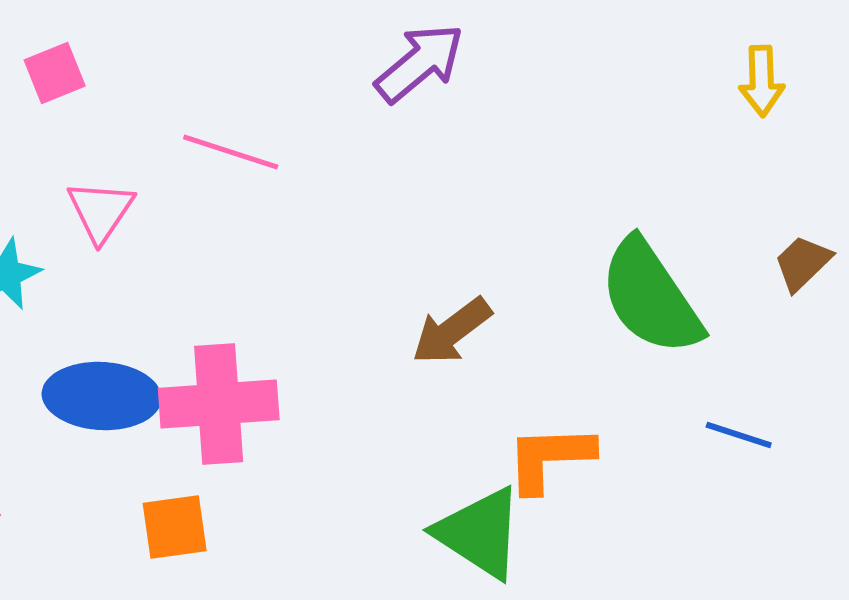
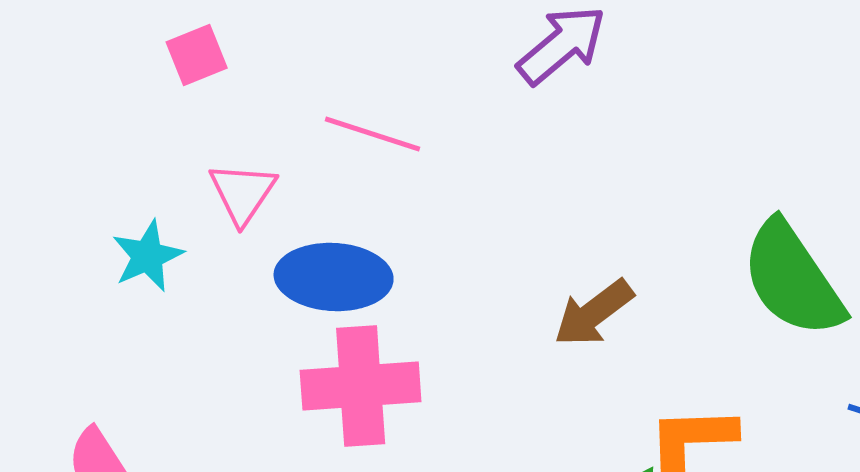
blue ellipse: (102, 396) -> (334, 277), moved

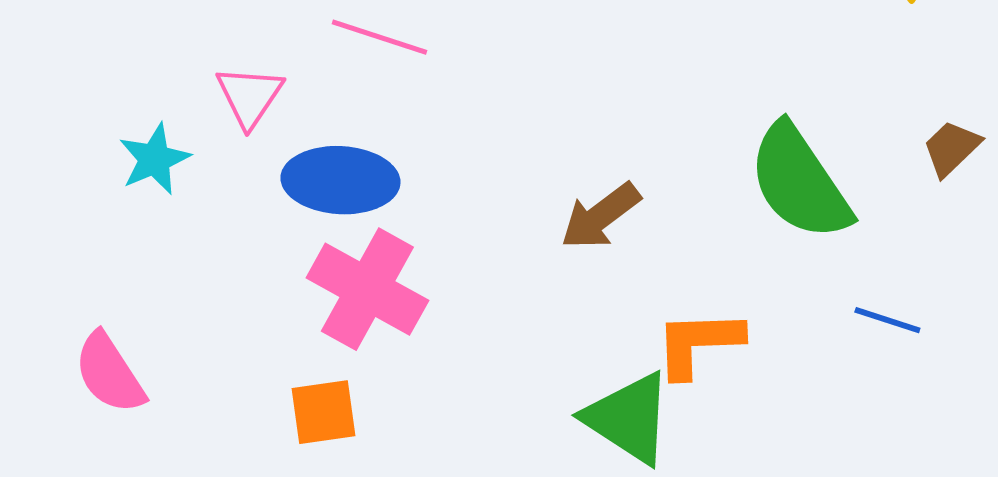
pink cross: (361, 386) -> (367, 289), turned 33

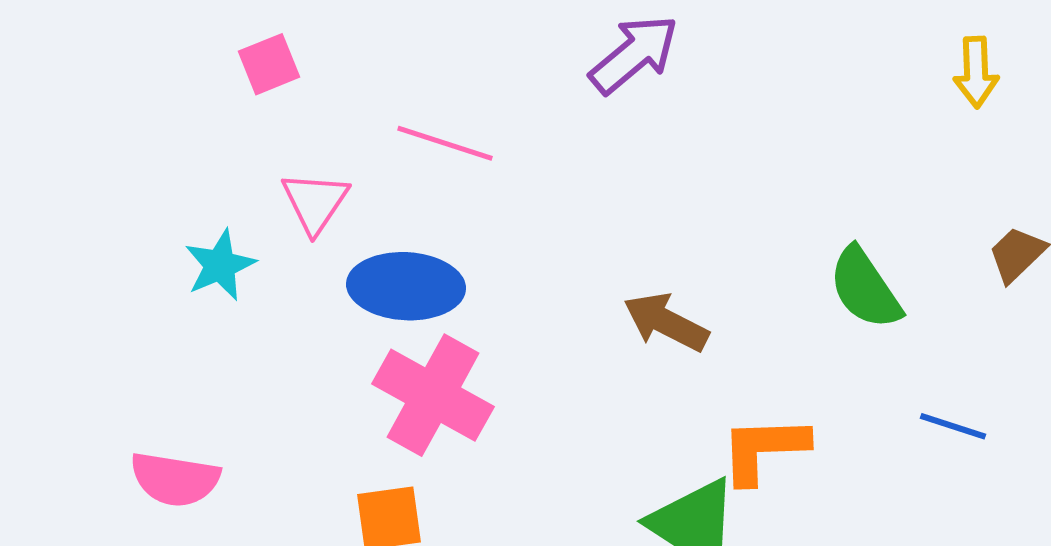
green semicircle: (799, 182) -> (865, 288), size x0.7
brown arrow: (600, 216) -> (666, 322), turned 64
pink semicircle: (109, 373) -> (175, 479), turned -48

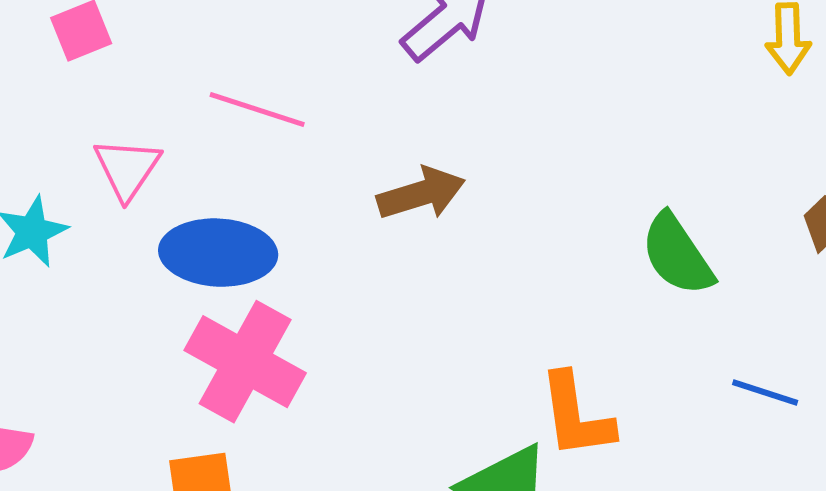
brown arrow: (666, 322) -> (421, 194), moved, turned 136
orange L-shape: (764, 449) -> (576, 416), turned -96

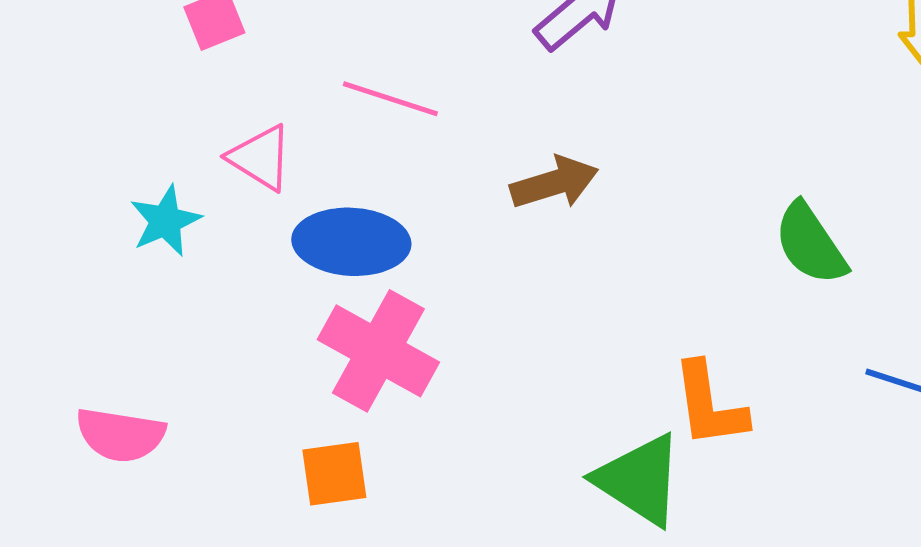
pink triangle: (127, 169) -> (260, 158), turned -32

